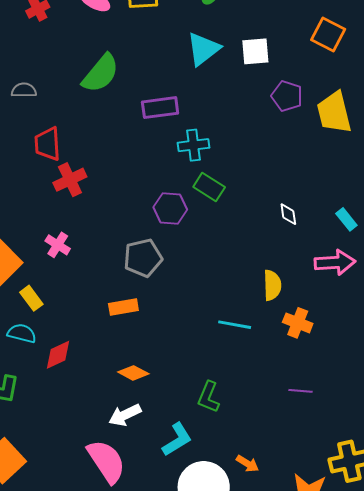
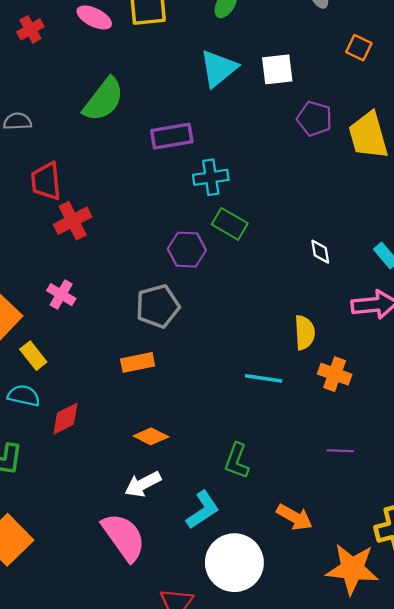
orange square: (328, 35) -> (359, 48), size x0.7
orange arrow: (247, 464) -> (295, 517), moved, size x1.4

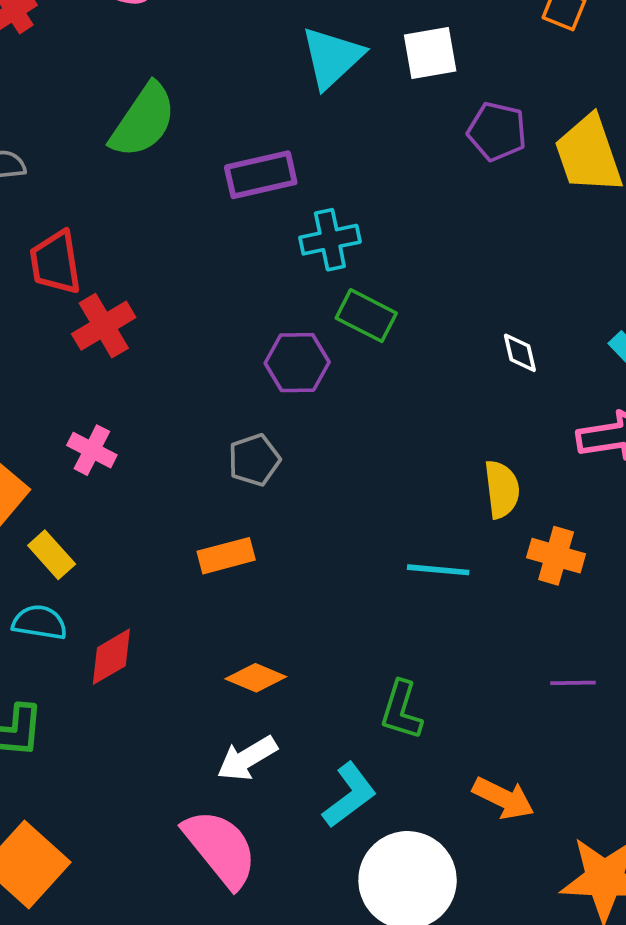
gray pentagon: (158, 306) -> (254, 460), size x0.7

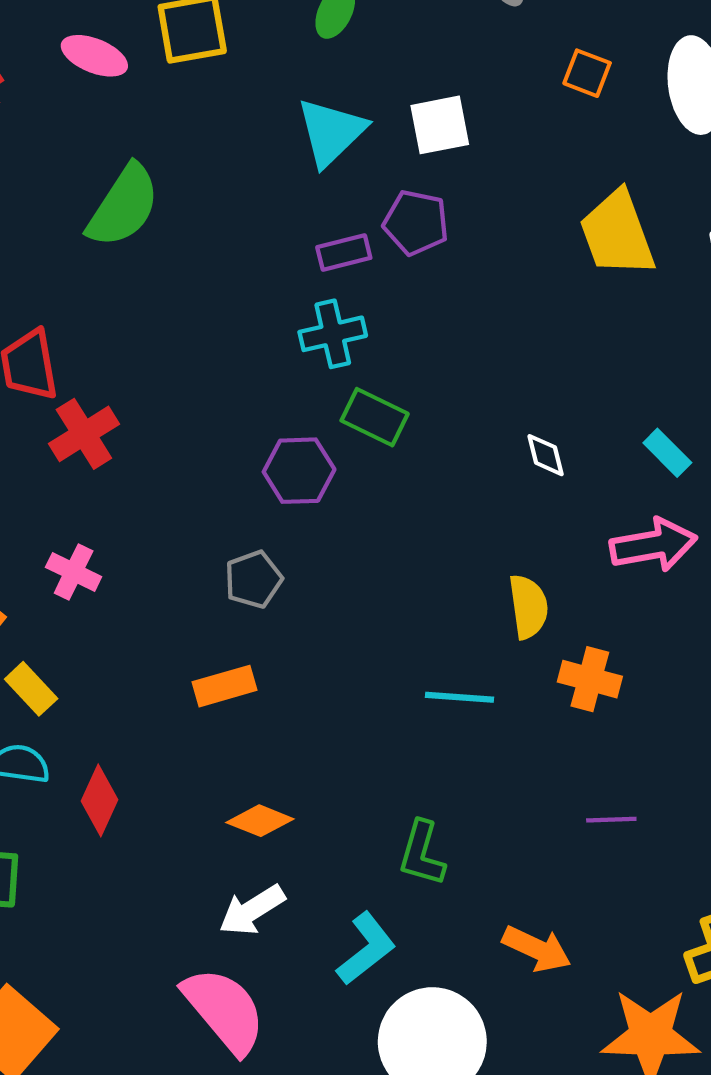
purple pentagon: (497, 131) -> (416, 223), moved
purple rectangle: (261, 175) -> (344, 253), moved, size x0.7
red diamond: (111, 657) -> (100, 800), turned -34

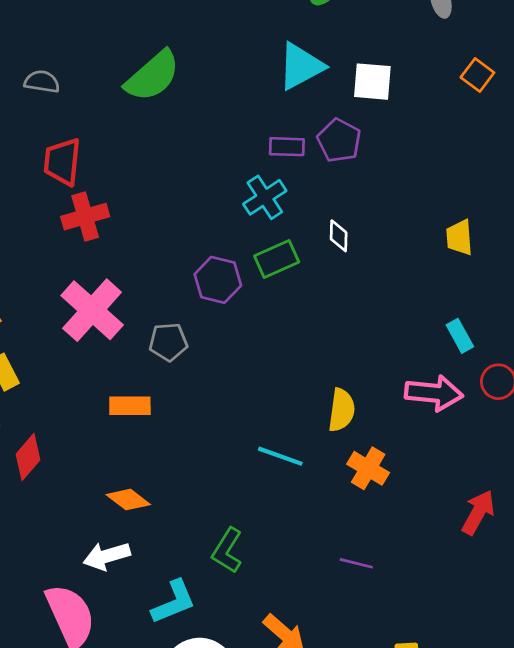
yellow trapezoid: (617, 234) -> (459, 237), moved, size x0.6
cyan cross: (333, 334) -> (265, 197), turned -36
green rectangle: (375, 417) -> (277, 259), turned -66
white diamond: (546, 455) -> (339, 236), moved
pink cross: (74, 572) -> (92, 310), moved, size x1.8

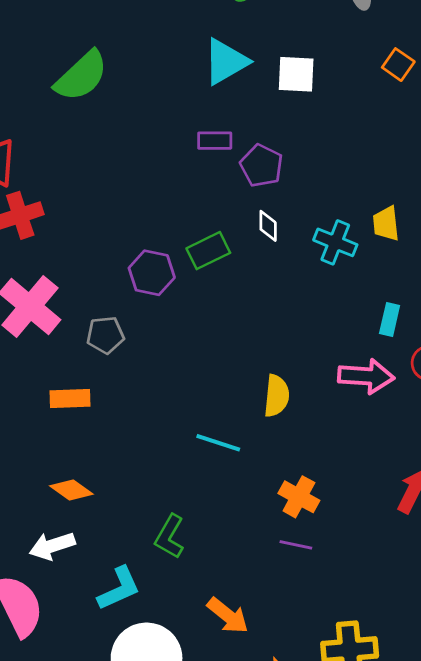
purple pentagon: (339, 140) -> (262, 166), moved
cyan cross: (265, 197) -> (335, 242), moved, turned -33
cyan rectangle: (460, 336) -> (390, 320), turned 44
orange cross: (368, 468) -> (299, 497), moved

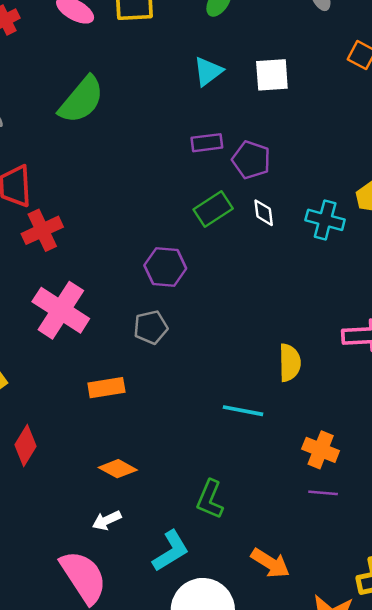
cyan triangle: (226, 62) -> (208, 71), size x0.7
green rectangle: (208, 251) -> (213, 209), moved
gray pentagon: (105, 335) -> (151, 327), moved
white arrow: (52, 546) -> (107, 520), size x0.7

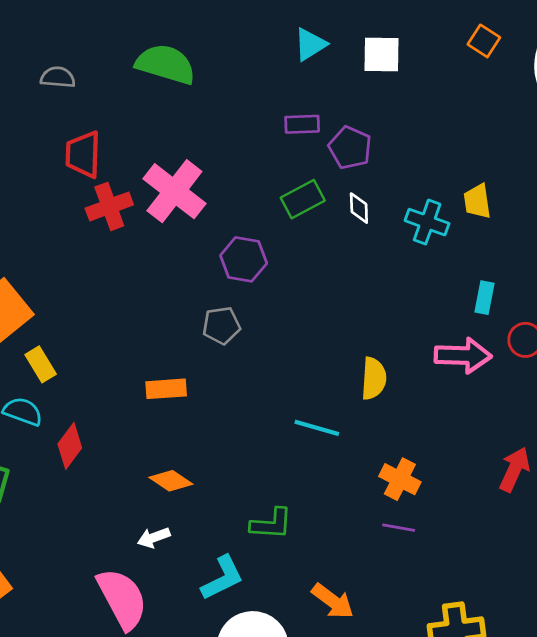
green semicircle: (81, 100) -> (166, 64), turned -118
pink cross: (61, 310) -> (174, 191), moved
green L-shape: (210, 499) -> (271, 524), turned -114

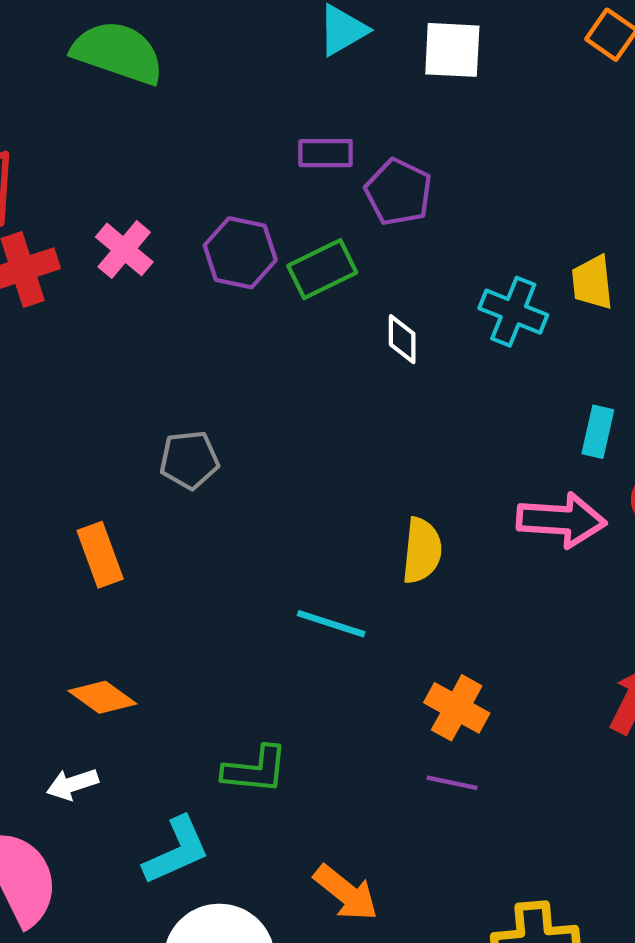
pink cross: (174, 191) -> (124, 249), size x0.6
white diamond: (359, 208) -> (402, 339), moved
purple hexagon: (244, 259) -> (240, 253), moved
orange rectangle: (166, 389) -> (100, 555), turned 72

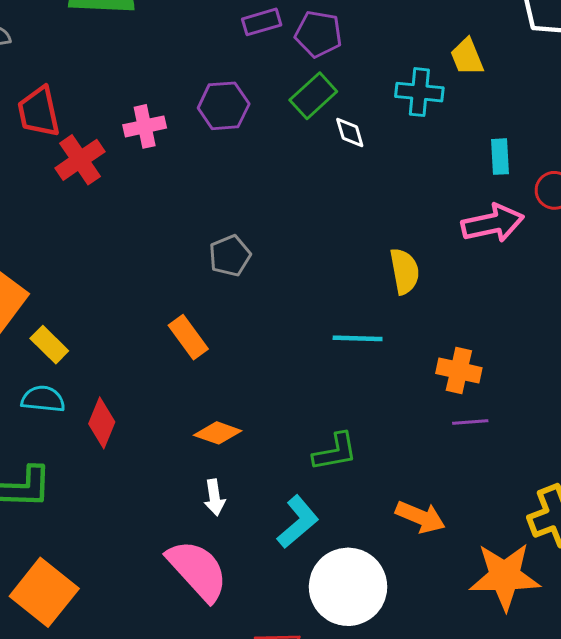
pink cross: (124, 249) -> (145, 126), turned -36
green rectangle: (322, 269) -> (313, 96), moved
white arrow: (72, 784) -> (215, 497), turned -64

